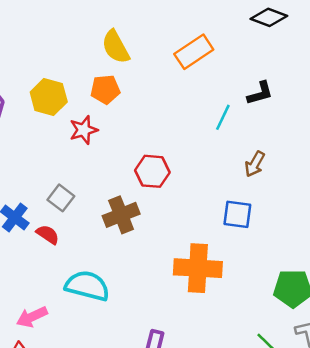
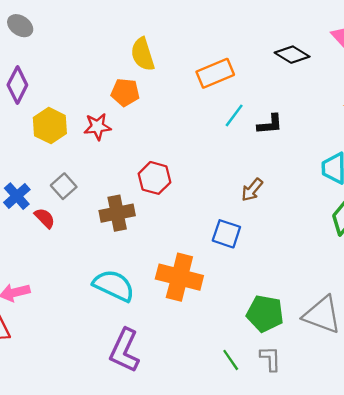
yellow hexagon: (49, 97) -> (50, 126), moved
cyan line: (223, 117) -> (234, 115), moved
cyan semicircle: (87, 286) -> (114, 286), moved

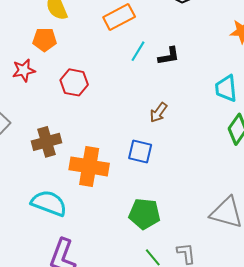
red hexagon: (155, 178) -> (74, 82), moved
orange cross: (179, 277) -> (89, 166), moved
green pentagon: (265, 314) -> (144, 214), moved

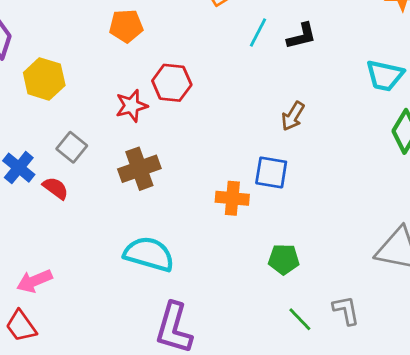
red star: (24, 70) -> (131, 106), moved
cyan trapezoid: (226, 88) -> (385, 76), turned -68
orange cross: (89, 166) -> (232, 198), moved, size x0.6
green pentagon: (144, 214) -> (284, 259), size x0.7

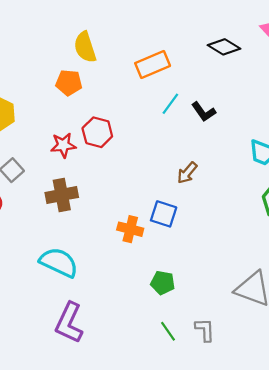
black L-shape: (302, 36) -> (204, 112), turned 60

